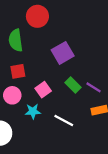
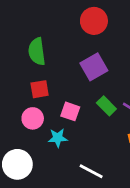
red circle: (37, 16) -> (94, 21), moved
pink square: (43, 90) -> (70, 111), turned -35
white line: (64, 121) -> (91, 171), moved

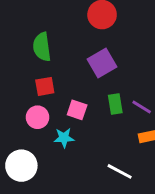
green rectangle: (106, 106) -> (115, 104), turned 36
white line: (91, 171) -> (120, 171), moved

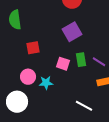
green semicircle: (42, 47) -> (15, 20), moved
pink square: (77, 110) -> (63, 64), moved
pink circle: (38, 117) -> (28, 77), moved

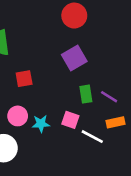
pink square: (63, 64) -> (70, 120), moved
white line: (84, 106) -> (92, 137), moved

